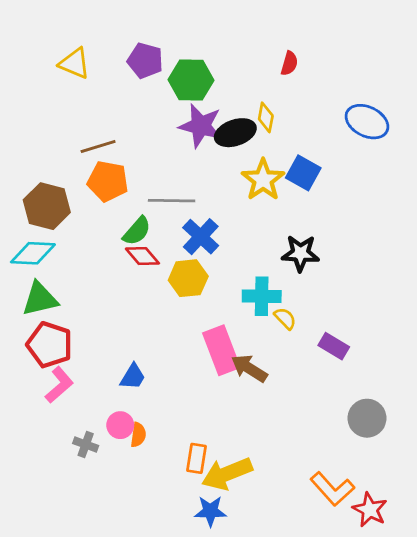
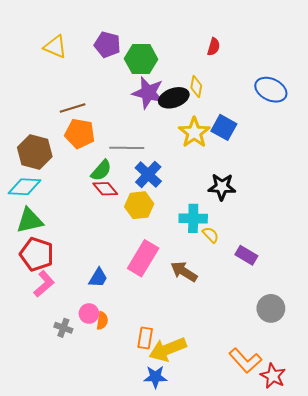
pink rectangle: (221, 350) -> (143, 258), moved, turned 52

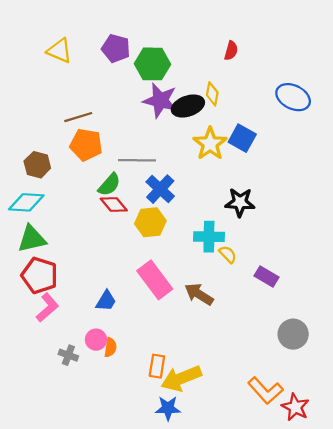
brown hexagon: (35, 152) -> (37, 165), size x0.7
pink rectangle: (143, 258) -> (155, 280), turned -68

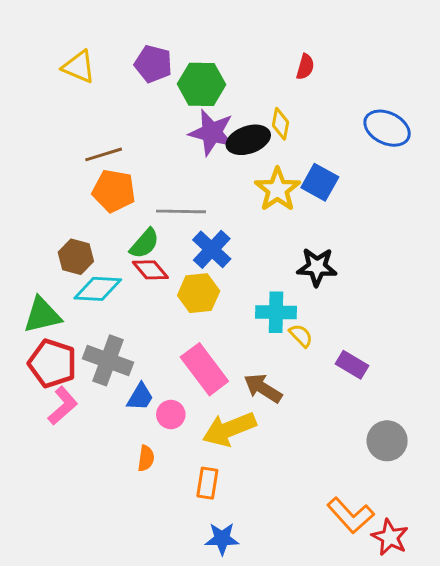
brown hexagon: (37, 165) -> (76, 257), moved
cyan diamond: (26, 202) -> (98, 289), moved
pink circle: (96, 340) -> (171, 414), moved
gray cross: (68, 355) -> (108, 360), moved, size x1.8
yellow arrow: (181, 378) -> (229, 429), moved

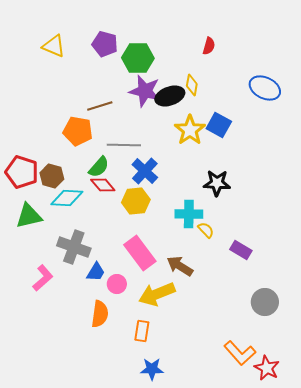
brown line: (104, 154) -> (100, 106), moved
red pentagon: (52, 363) -> (22, 172), moved
orange semicircle: (146, 458) -> (100, 314), size x1.5

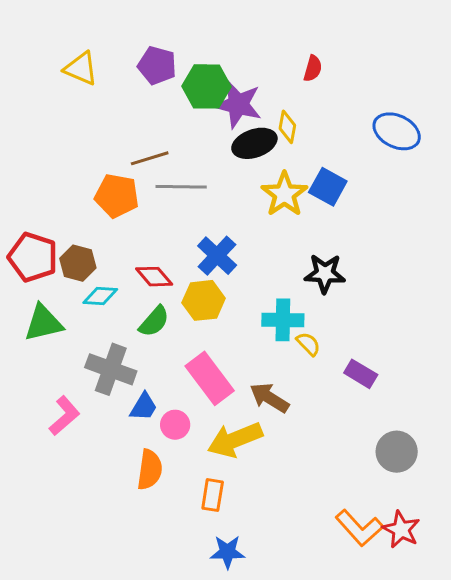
purple star: (145, 91) -> (238, 104), moved
gray line: (124, 145) -> (181, 187), moved
green semicircle: (99, 167) -> (154, 321), moved
cyan diamond: (67, 198) -> (100, 296), size x0.7
red star: (267, 368) -> (401, 529), moved

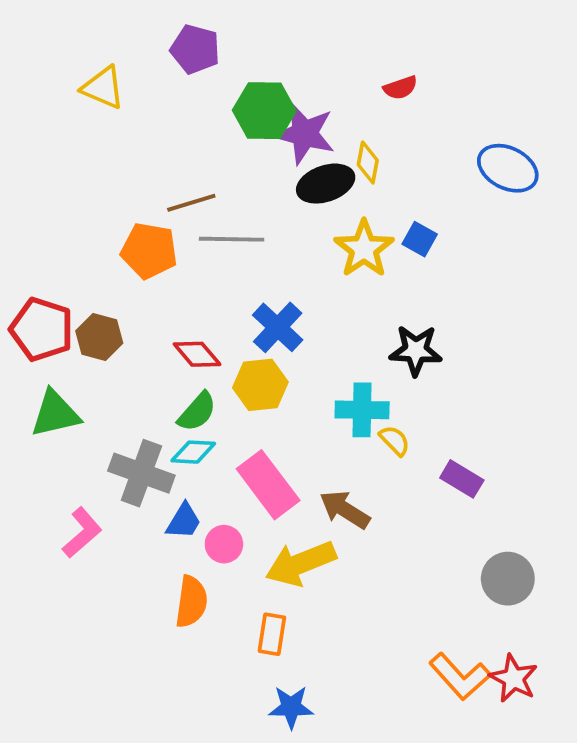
purple pentagon: (157, 65) -> (195, 49), moved
red semicircle: (313, 68) -> (400, 88), turned 55
blue square: (328, 187) -> (420, 239), size x0.7
cyan diamond: (100, 296) -> (193, 452), moved

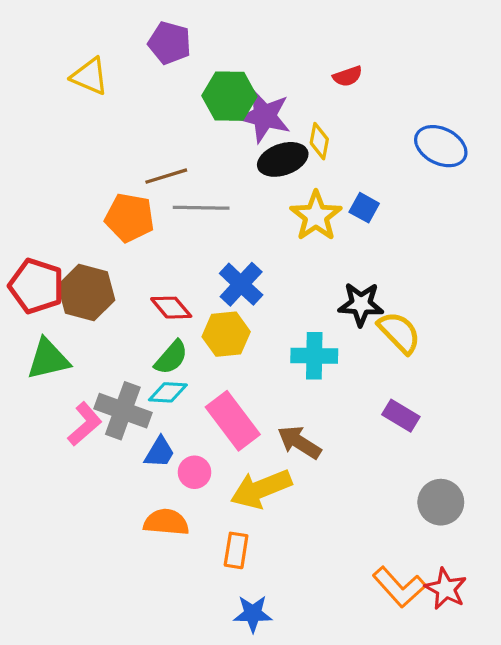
brown hexagon: (99, 337) -> (86, 293), size x1.4
yellow semicircle: (395, 441) -> (399, 332), moved, size x1.6
pink L-shape: (82, 533) -> (85, 424), moved
orange semicircle: (191, 602) -> (166, 522), turned -93

